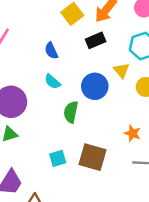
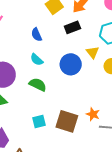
green semicircle: (71, 112) -> (38, 85), moved, turned 102
orange star: (133, 133) -> (93, 114), moved

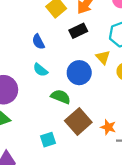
green semicircle: (38, 85) -> (61, 97), moved
brown square: (67, 121) -> (78, 121), moved, turned 35

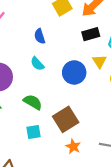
black rectangle: (78, 31) -> (91, 34), moved
green semicircle: (61, 97) -> (33, 102), moved
orange star: (108, 127) -> (73, 147), moved

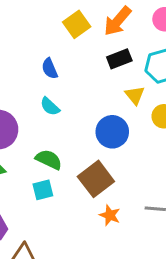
blue circle: (74, 72) -> (112, 132), moved
cyan square: (34, 132) -> (43, 190), moved

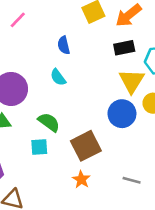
yellow triangle: (135, 95) -> (132, 81), size x1.5
blue circle: (112, 132) -> (122, 114), moved
orange star: (110, 215) -> (81, 179), moved

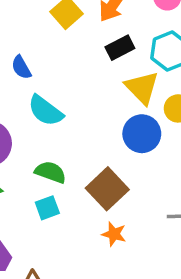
blue semicircle: (64, 45) -> (21, 67), moved
cyan semicircle: (58, 77) -> (45, 111), size x1.5

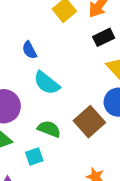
brown square: (107, 189) -> (89, 122), moved
cyan square: (47, 208) -> (34, 157), moved

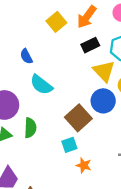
green semicircle: (49, 129) -> (30, 128), moved, turned 72
cyan square: (34, 157) -> (69, 145), moved

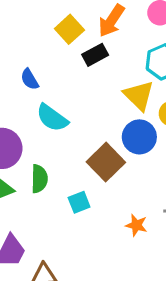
black rectangle: (90, 45) -> (95, 55), moved
cyan square: (69, 145) -> (79, 202), moved
orange star: (84, 165) -> (136, 225), moved

